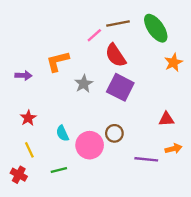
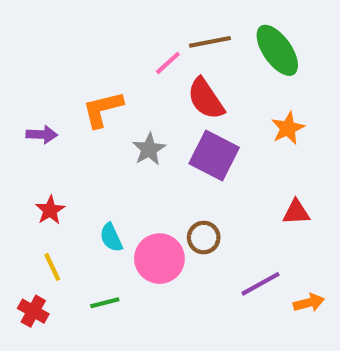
orange star: (173, 62) -> (288, 128), moved
orange arrow: (173, 149) -> (309, 303), moved
purple line: (146, 159) -> (260, 284), turned -35

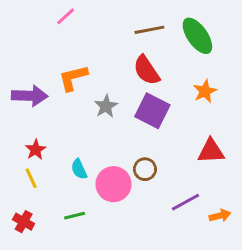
pink line: (168, 63) -> (66, 16), moved
purple arrow: (42, 134) -> (30, 96), size x1.6
red triangle: (296, 212) -> (211, 151), size x1.4
yellow line: (52, 267) -> (31, 178), moved

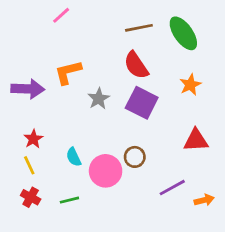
red cross: (24, 222) -> (31, 197), moved

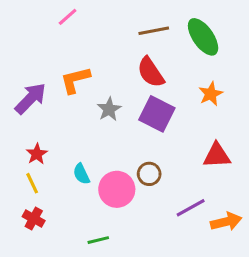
purple arrow: (28, 89) -> (31, 98), turned -48
green line: (69, 200) -> (98, 240), moved
orange arrow: (204, 200) -> (226, 222), size x1.4

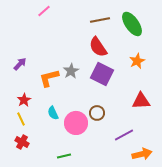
orange L-shape: (75, 80) -> (49, 78), moved
purple arrow: (31, 98) -> (20, 64), size x0.6
orange arrow: (226, 222) -> (142, 154), moved

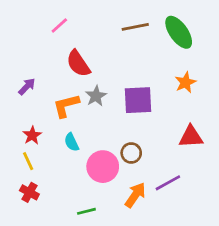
pink line: (44, 11) -> (59, 26), moved
red semicircle: (98, 47) -> (78, 63), moved
purple square: (102, 74) -> (138, 100), turned -30
cyan semicircle: (53, 113) -> (72, 142), moved
orange arrow: (142, 154) -> (135, 195), moved, turned -42

